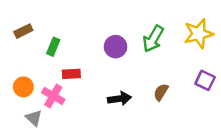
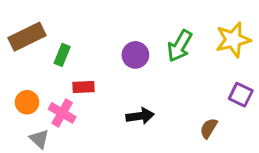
brown rectangle: (23, 31) -> (27, 37), size x1.6
brown semicircle: (161, 92) -> (209, 128), moved

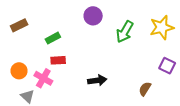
brown rectangle: (27, 37) -> (19, 25), size x0.7
green rectangle: (62, 55) -> (53, 38), moved, turned 40
purple circle: (135, 55) -> (93, 16), moved

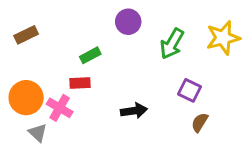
green rectangle: (53, 38) -> (90, 55), moved
purple square: (167, 66) -> (189, 90), moved
orange circle: (19, 71) -> (26, 98), size x1.5

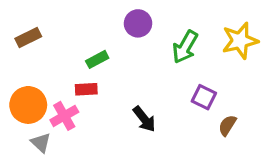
pink cross: (60, 108) -> (64, 116), turned 30
black arrow: (134, 111) -> (144, 119), turned 60
brown semicircle: (200, 122) -> (227, 125), moved

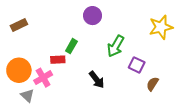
green arrow: (185, 47) -> (116, 46), moved
green rectangle: (97, 59) -> (71, 46), moved, turned -32

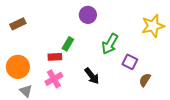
pink cross: (43, 78) -> (54, 79), moved

